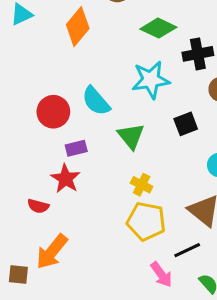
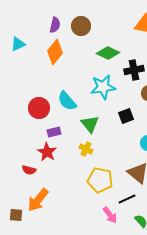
yellow cross: (142, 185) -> (86, 149), moved

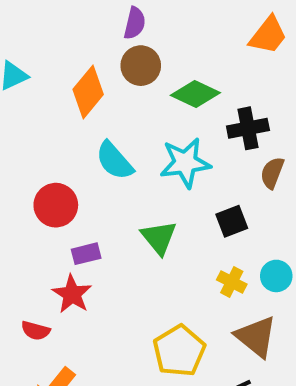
purple semicircle: (55, 25) -> (135, 23), moved
brown circle: (81, 26) -> (141, 66), moved
cyan semicircle: (67, 101) -> (114, 161), moved
yellow cross: (86, 149) -> (232, 282), moved
yellow pentagon: (100, 180) -> (179, 351), turned 30

